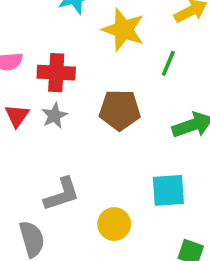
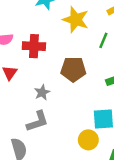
gray star: (54, 116) -> (42, 92), moved
yellow circle: (114, 224) -> (88, 140), moved

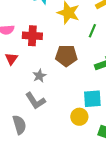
gray L-shape: (37, 121) -> (35, 101), turned 75

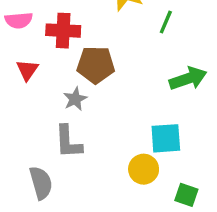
brown pentagon: (66, 56) -> (96, 65), moved
gray L-shape: (35, 101) -> (68, 142), turned 30

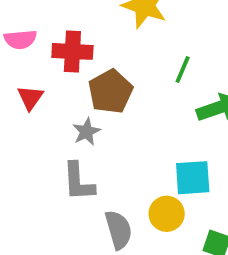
green line: (166, 22) -> (183, 69), moved
brown pentagon: (96, 65) -> (110, 92), turned -30
gray semicircle: (41, 183) -> (119, 230), moved

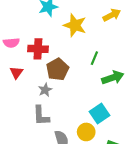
cyan square: (193, 178) -> (100, 114), turned -30

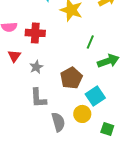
brown pentagon: (57, 69) -> (71, 78), moved
gray star: (45, 90) -> (36, 67), moved

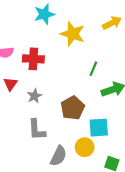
cyan square: (95, 96) -> (99, 128), turned 30
gray semicircle: (58, 122) -> (58, 156), turned 42

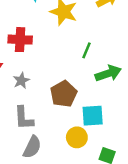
gray semicircle: (58, 156) -> (32, 147), moved

